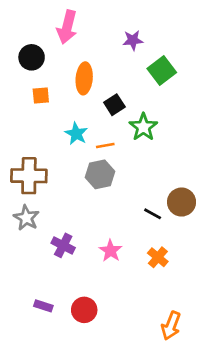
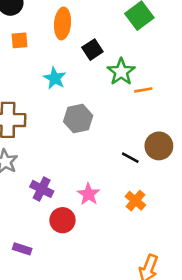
orange line: (105, 145) -> (143, 90), moved
red circle: (84, 310) -> (62, 220), moved

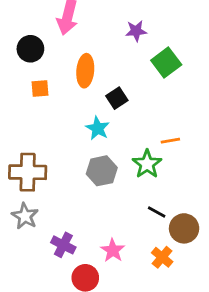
green star: (121, 72) -> (147, 164), moved
cyan star: (55, 78) -> (98, 128), moved
brown circle: (159, 146) -> (184, 228), moved

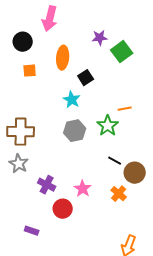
purple star: (136, 31) -> (100, 38), moved

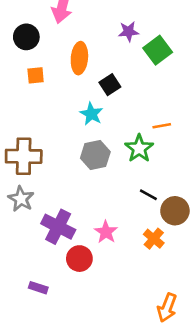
purple cross: (47, 185) -> (58, 227), size x1.4

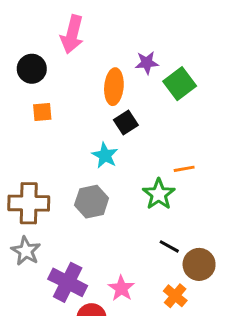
orange ellipse: (79, 58) -> (114, 87), moved
gray hexagon: (95, 155) -> (92, 202), moved

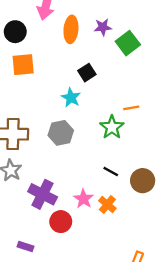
orange ellipse: (114, 87) -> (71, 29), moved
orange square: (42, 112) -> (23, 65), size x1.5
black line: (169, 246) -> (111, 172), moved
orange cross: (175, 296) -> (107, 205), moved

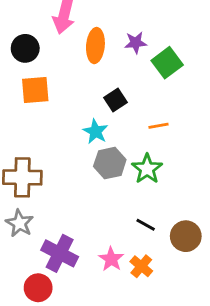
orange line: (131, 108) -> (159, 126), moved
gray hexagon: (61, 133) -> (110, 163), moved
red circle: (61, 222) -> (38, 288), moved

